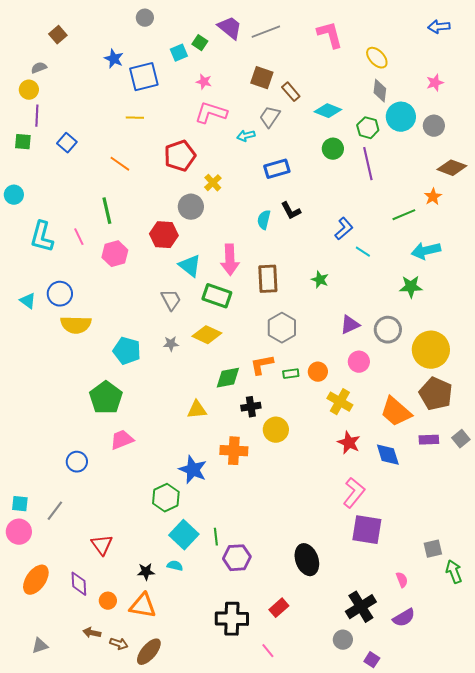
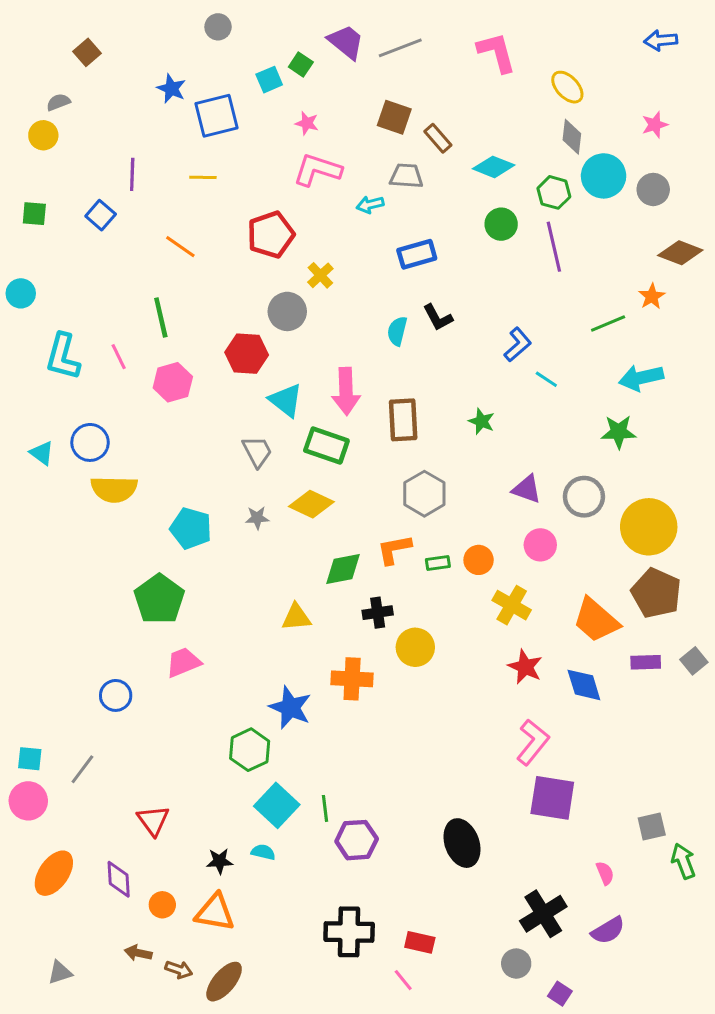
purple line: (37, 116) -> (132, 174), moved
gray trapezoid: (270, 117) -> (406, 176), turned 60
purple triangle: (350, 325) -> (527, 489), turned 45
red rectangle: (279, 608) -> (420, 942), moved, turned 54

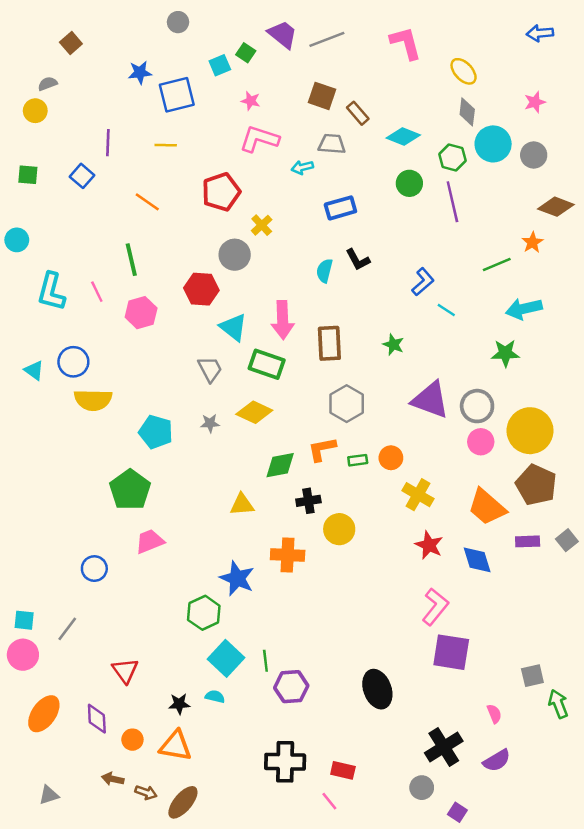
blue star: (171, 89) -> (140, 73), turned -30
purple triangle: (527, 489) -> (430, 400), size x1.6
pink circle: (540, 545) -> (481, 442), moved

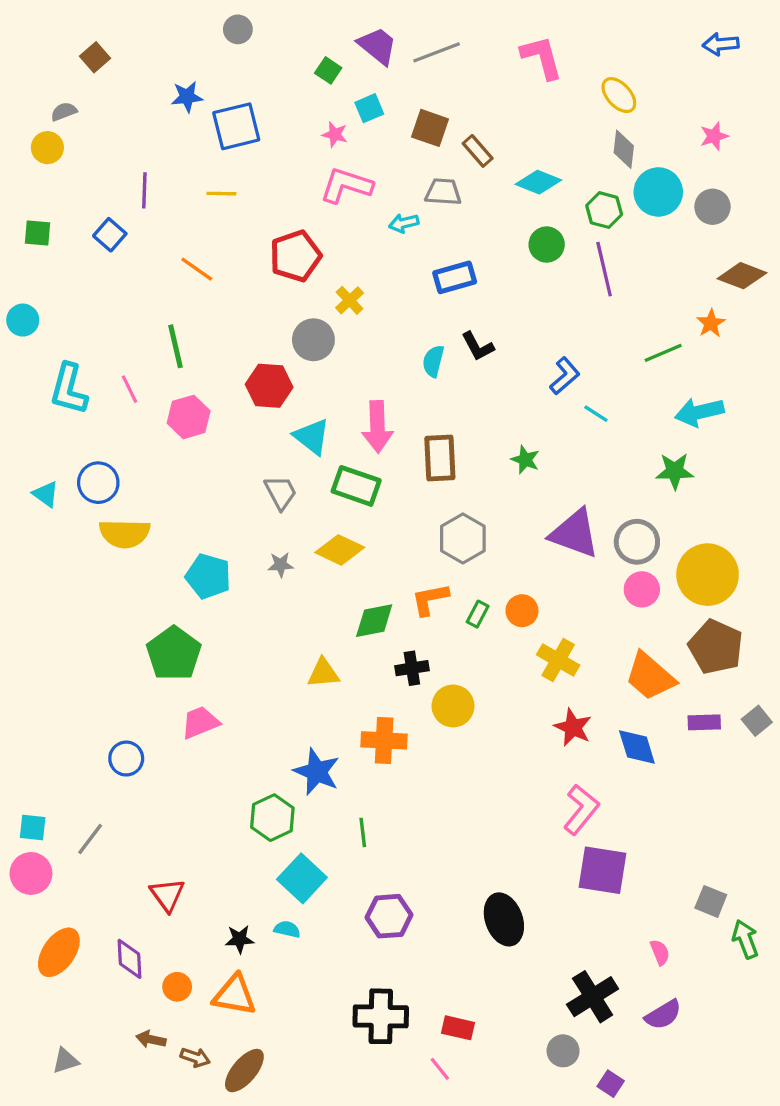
cyan square: (220, 65) -> (369, 108), moved
green rectangle: (358, 460) -> (478, 614), turned -54
green line: (265, 661) -> (363, 832), moved
gray square: (532, 676) -> (711, 901), turned 35

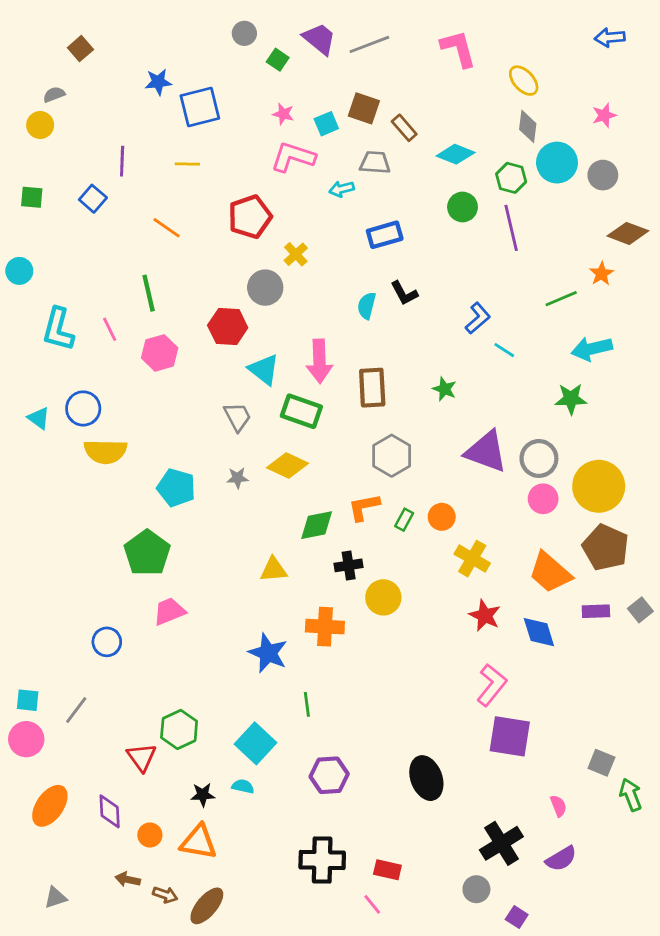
gray circle: (238, 29) -> (244, 33), moved
cyan square: (369, 108) -> (326, 124), moved
green hexagon: (272, 818) -> (179, 729), moved

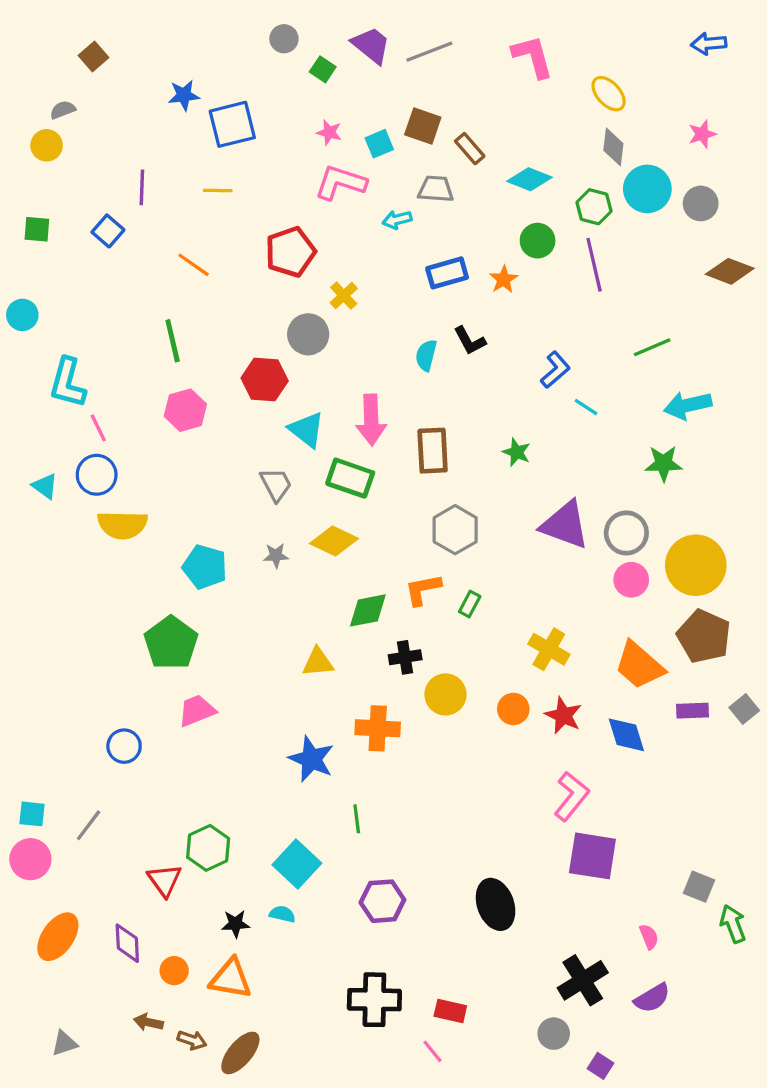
orange star: (601, 274) -> (504, 279), moved
pink line: (110, 329) -> (98, 428), moved
orange circle: (442, 517) -> (513, 709), moved

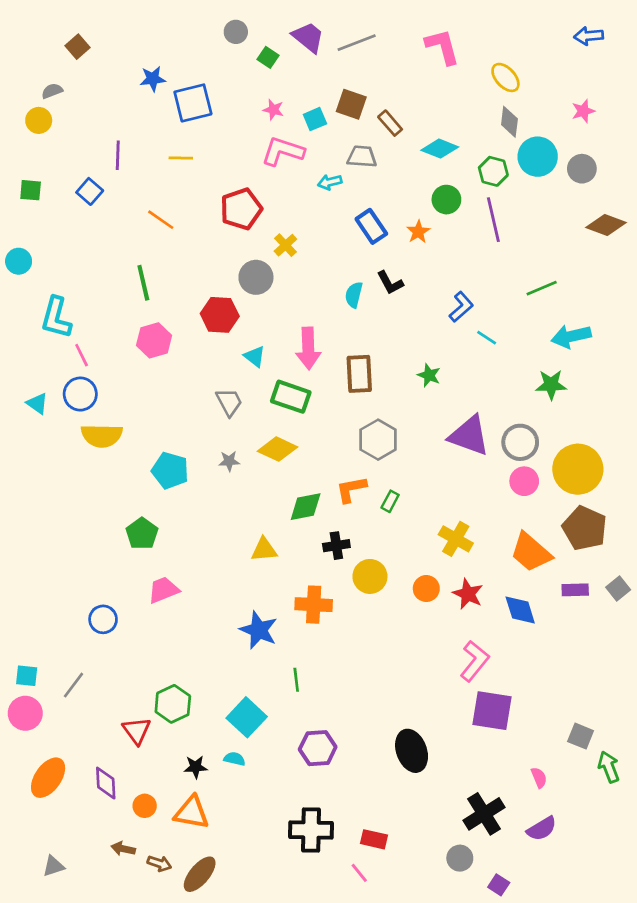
blue rectangle: (447, 273) -> (371, 226), turned 72
cyan triangle: (307, 430) -> (255, 356), size x0.7
green pentagon: (171, 643) -> (142, 534), size x0.7

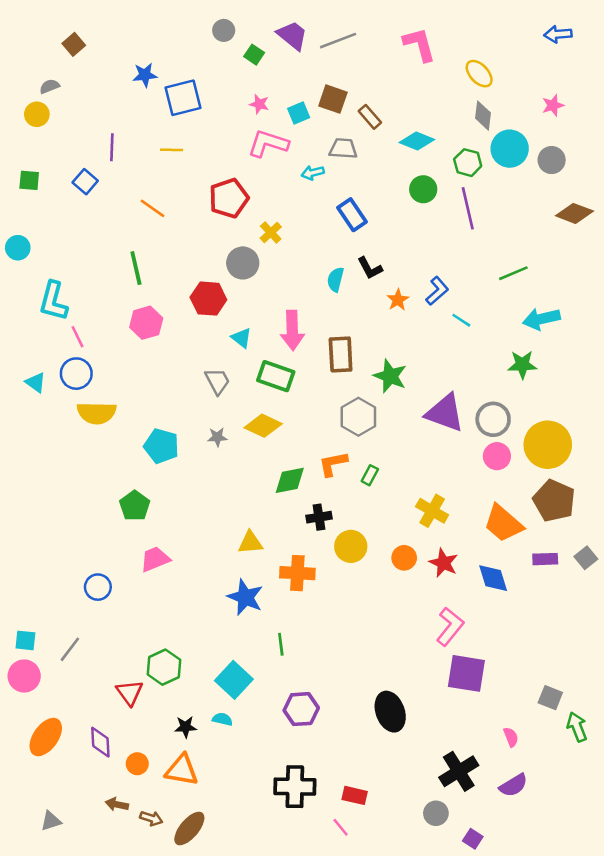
orange star: (418, 232) -> (398, 300), moved
green star: (429, 375) -> (390, 376), moved, size x1.5
yellow triangle: (264, 550) -> (250, 543), moved

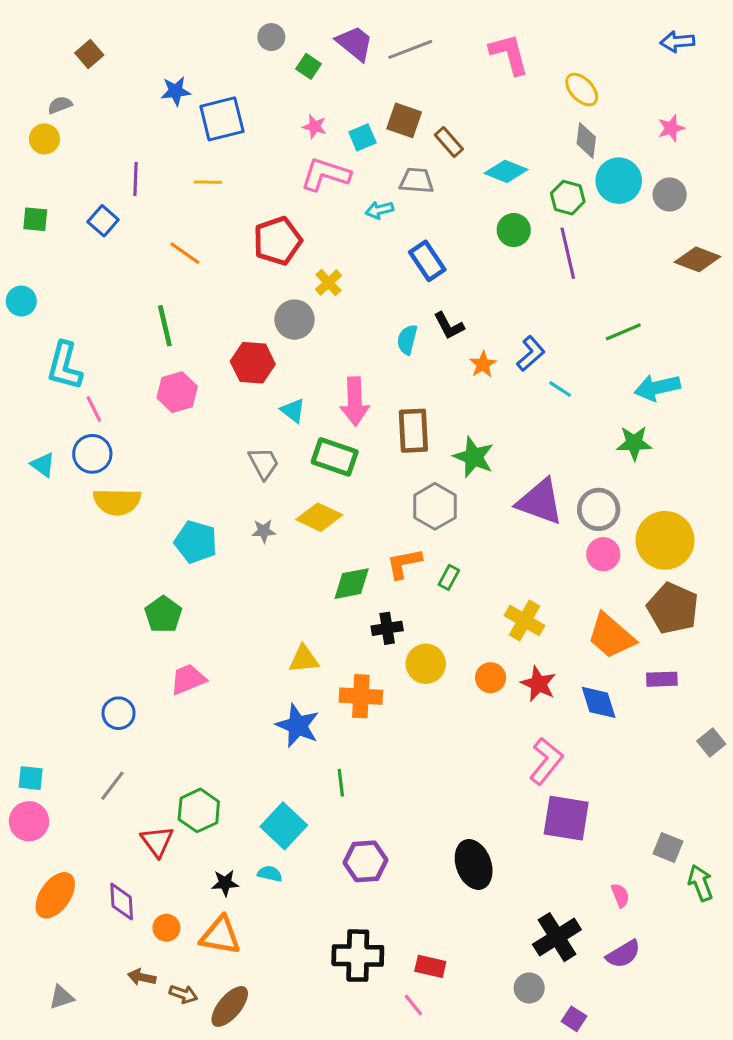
gray square: (586, 558) -> (711, 743), moved
gray line: (70, 649) -> (112, 786), moved

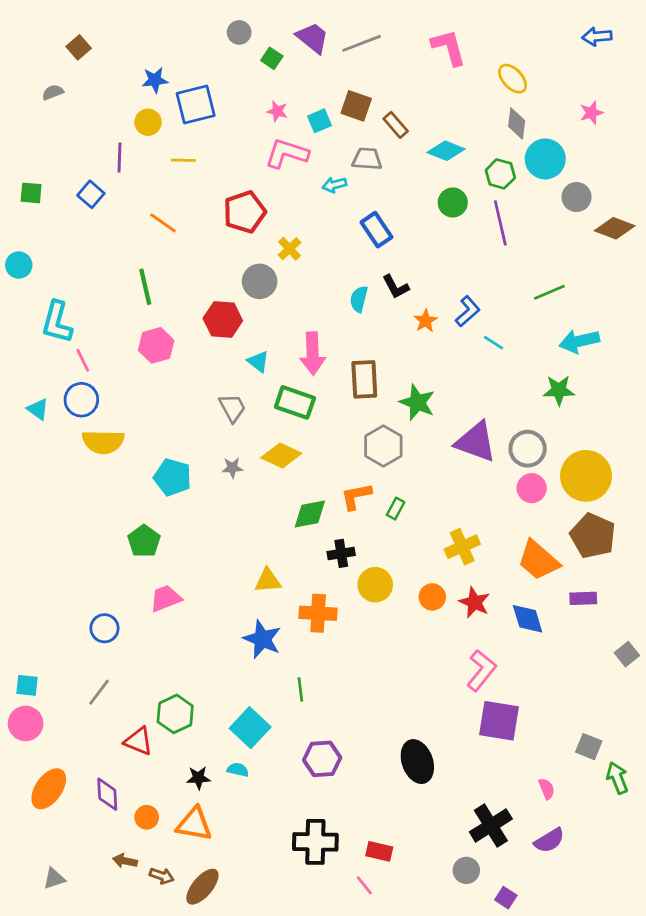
yellow circle: (44, 139) -> (148, 122), moved
gray circle: (670, 195) -> (577, 197), moved
yellow cross: (525, 621) -> (462, 547), turned 36
red triangle: (157, 841) -> (139, 741), turned -32

